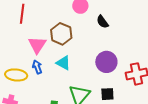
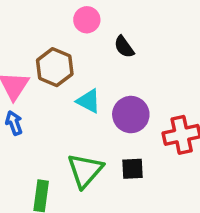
cyan triangle: (63, 63) -> (89, 101), moved

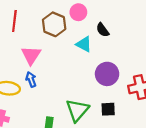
brown hexagon: (55, 67) -> (54, 24), moved
cyan triangle: (89, 101) -> (84, 44), moved

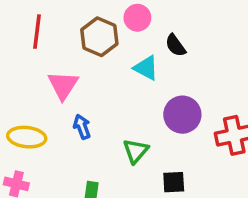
blue arrow: (31, 79) -> (82, 127), moved
black square: (108, 109) -> (174, 182), moved
green triangle: (77, 110) -> (136, 151), moved, size x0.7

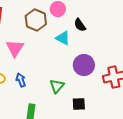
blue arrow: (82, 127) -> (21, 80), moved

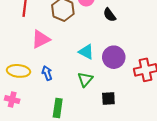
cyan triangle: (63, 38) -> (86, 52), moved
pink triangle: (15, 48) -> (41, 39), turned 30

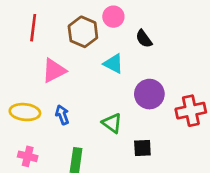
cyan triangle: (86, 52) -> (113, 64), moved
green triangle: (85, 79) -> (112, 123), turned -35
pink cross: (12, 100) -> (28, 156), moved

